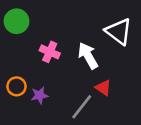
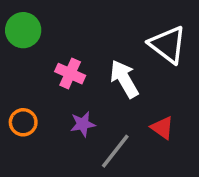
red triangle: (103, 88) -> (162, 128), moved
purple star: (39, 95) -> (83, 124), moved

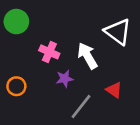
purple star: (83, 124) -> (65, 79), moved

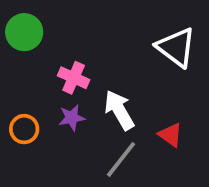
white arrow: (87, 56) -> (119, 110), moved
purple star: (65, 79) -> (72, 118), moved

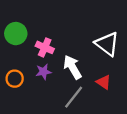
green circle: (24, 32) -> (16, 34), moved
white triangle: (176, 47) -> (107, 44), moved

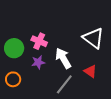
green circle: (16, 34) -> (14, 48), moved
orange circle: (15, 79) -> (13, 79), moved

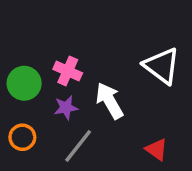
red triangle: (90, 71) -> (157, 149), moved
gray line: (64, 84) -> (78, 146), moved

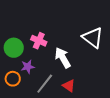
purple star: (66, 108) -> (28, 67), moved
red triangle: (157, 149) -> (69, 86), moved

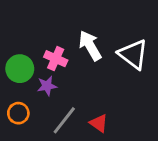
white arrow: (63, 58) -> (90, 46), moved
purple star: (28, 67) -> (47, 86), moved

